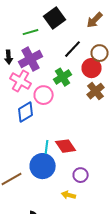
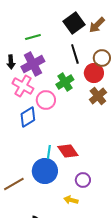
black square: (55, 18) -> (74, 23), moved
black line: (73, 49) -> (75, 54), turned -60

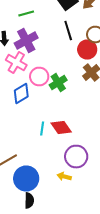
green cross: (65, 82) -> (58, 82), moved
blue circle: (45, 171) -> (26, 178), moved
purple circle: (83, 180) -> (76, 156), size x1.5

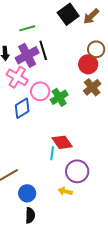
black line: (68, 30) -> (43, 50), moved
cyan line: (42, 128) -> (52, 153), moved
blue circle: (26, 178) -> (27, 193), size x0.7

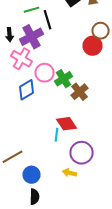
black line: (43, 50) -> (48, 20), moved
brown cross: (92, 87) -> (80, 92), moved

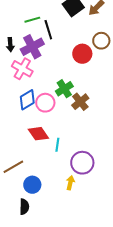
red circle: (92, 46) -> (82, 54), moved
pink circle: (44, 73) -> (45, 103), moved
red diamond: (66, 124) -> (38, 134), moved
yellow arrow: (70, 173) -> (70, 183), turned 88
black semicircle: (34, 197) -> (24, 207), moved

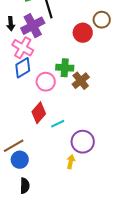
green cross: (64, 89) -> (65, 68), turned 36
blue diamond: (27, 100) -> (23, 68), moved
red diamond: (38, 134) -> (39, 113), turned 75
cyan line: (57, 145) -> (58, 124), turned 56
blue circle: (32, 185) -> (20, 160), moved

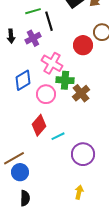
purple cross: (33, 26) -> (33, 38), size x0.7
pink cross: (23, 48) -> (52, 63), moved
yellow arrow: (71, 162) -> (79, 192), moved

